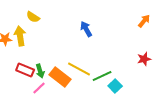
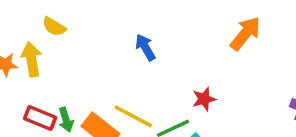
orange arrow: (144, 21) -> (245, 33), size x1.5
red star: (144, 59) -> (204, 99), moved

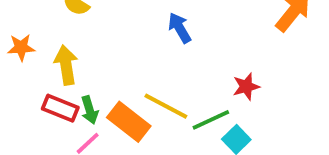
yellow arrow: (31, 59) -> (66, 65), moved

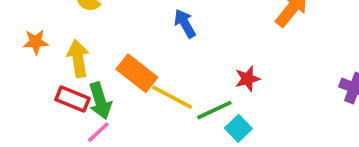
green arrow: (90, 110) -> (100, 101), size x1.4
orange rectangle: (129, 122) -> (137, 73), moved

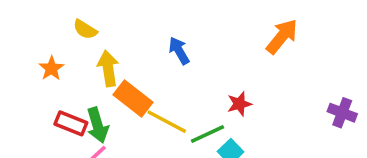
orange star: (36, 42) -> (51, 68), moved, turned -30
yellow arrow: (78, 58) -> (108, 68), moved

